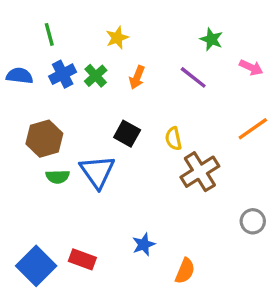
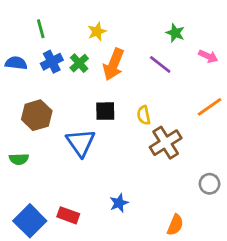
orange arrow: (137, 77) -> (114, 64), size x1.6
black square: (127, 134) -> (105, 111), turned -30
green semicircle: (58, 177) -> (19, 159), moved
orange semicircle: (185, 271) -> (175, 225), moved

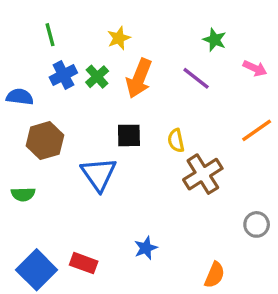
blue semicircle: (16, 63) -> (20, 97), moved

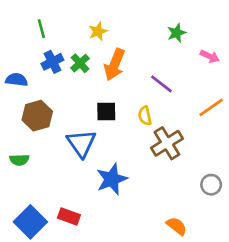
green star: (215, 40) -> (177, 33), turned 30
purple line: (196, 78) -> (161, 84), moved
blue star: (146, 248) -> (112, 179), moved, size x1.6
orange semicircle: (215, 275) -> (177, 226), turned -75

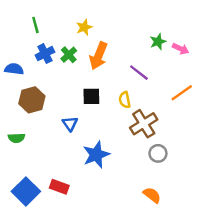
green star: (177, 33) -> (158, 42), moved
blue triangle: (81, 143) -> (70, 124), size x0.6
gray circle: (211, 185) -> (158, 153), moved

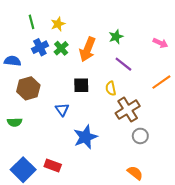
yellow star: (84, 27) -> (58, 24), moved
green star: (158, 42) -> (116, 37), moved

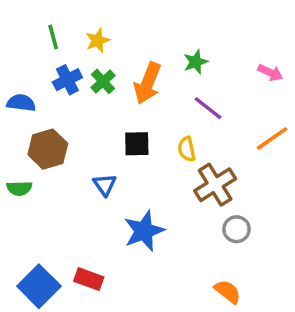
green semicircle: (15, 122) -> (19, 188), moved

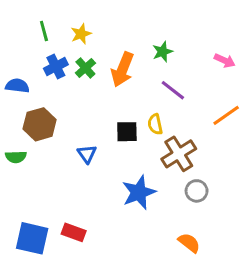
black square: (137, 144) -> (127, 132), moved
blue star: (144, 231) -> (139, 192), moved
blue square: (39, 286) -> (32, 238), turned -32

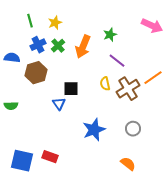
pink arrow: (225, 61) -> (152, 26), moved, size x1.5
brown hexagon: (40, 124) -> (36, 73), moved
black square: (127, 132) -> (71, 89), moved
brown cross: (179, 154) -> (128, 89), moved

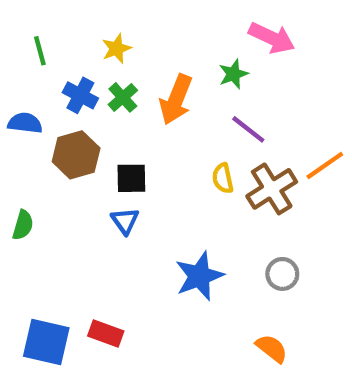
green line: (30, 21) -> (40, 51), moved
pink arrow: (152, 26) -> (272, 38), moved
blue cross: (38, 45) -> (80, 95), turned -35
black square: (71, 89) -> (131, 178), moved
green semicircle: (11, 106) -> (23, 225), turned -72

